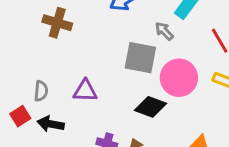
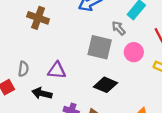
pink circle: (179, 78) -> (134, 52), moved, size x0.7
black arrow: (51, 124) -> (42, 93), moved

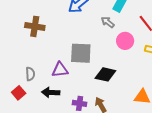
gray square: (100, 47) -> (81, 53), moved

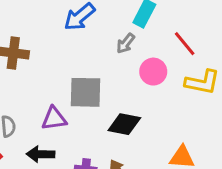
gray arrow: (108, 22) -> (126, 43), turned -88

